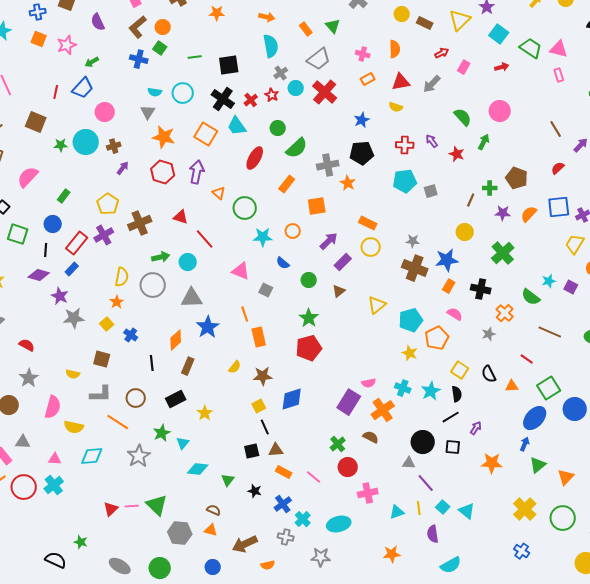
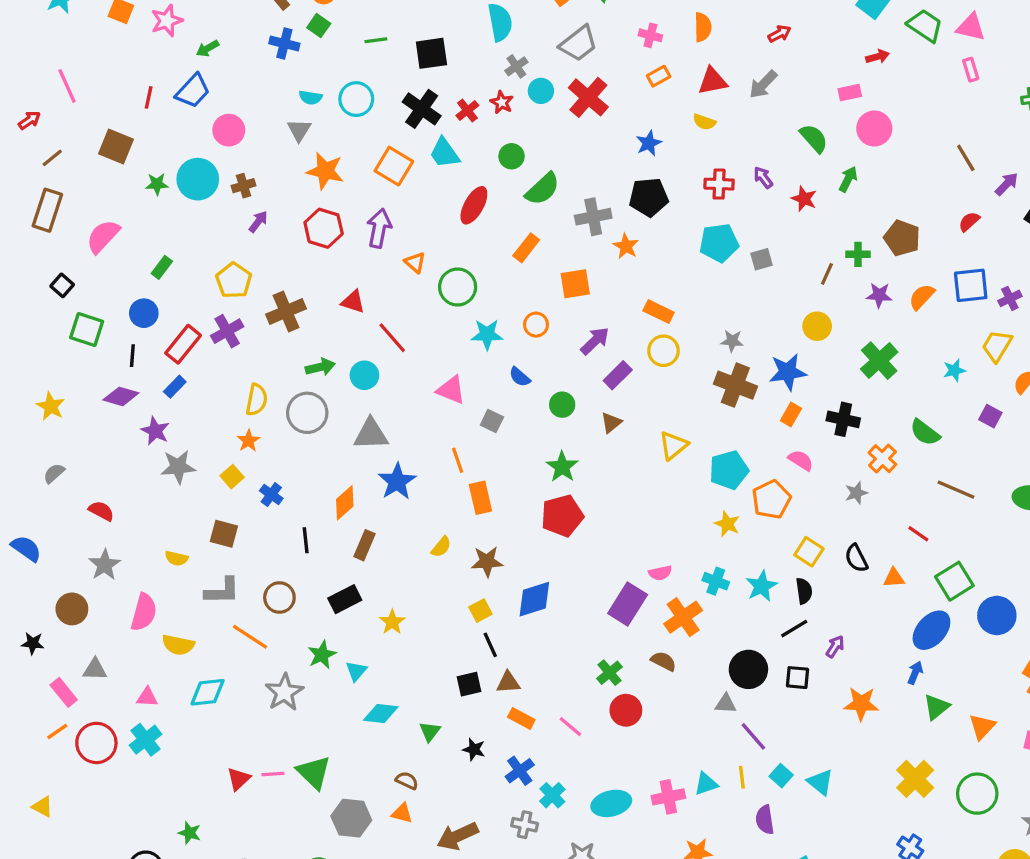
pink rectangle: (464, 67) -> (850, 93), moved, turned 48
cyan star: (549, 281) -> (954, 370), moved
pink cross: (368, 493) -> (668, 797), moved

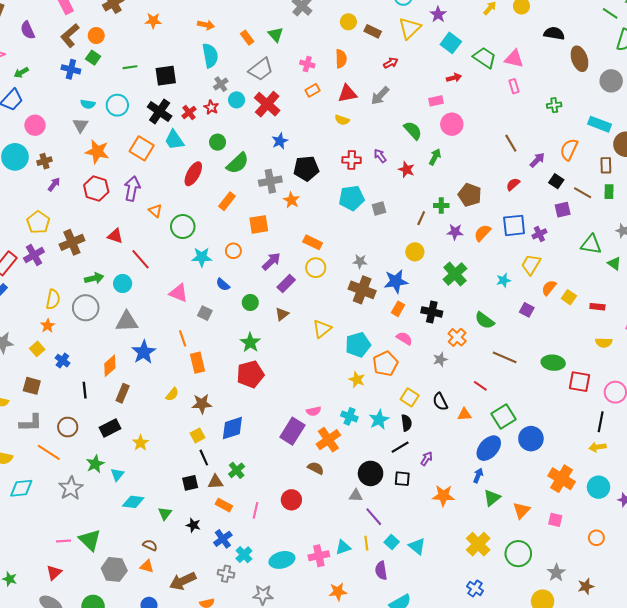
blue star: (649, 143) -> (280, 141), moved
green cross: (610, 673) -> (237, 470), moved
pink line: (570, 727) -> (256, 510), turned 63
red triangle: (239, 779) -> (54, 573), moved

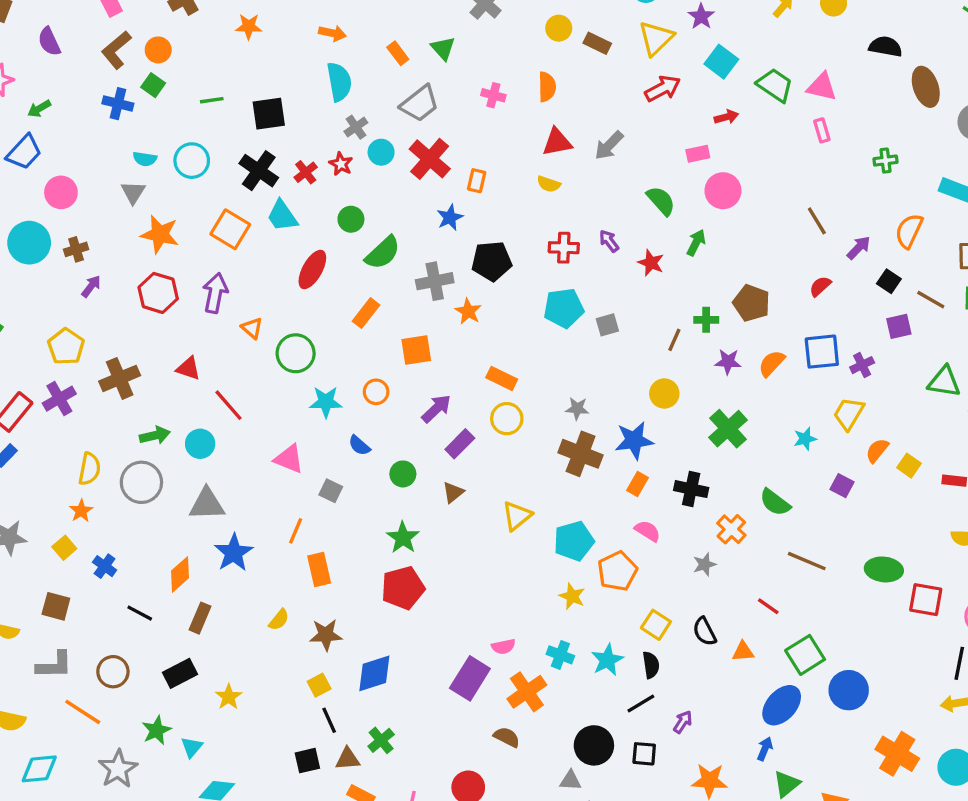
red arrow: (391, 63) -> (663, 88), moved, size x1.5
orange rectangle: (313, 90) -> (477, 181), moved, turned -48
orange line: (183, 338) -> (296, 531), turned 42
black line: (85, 390) -> (140, 613), turned -56

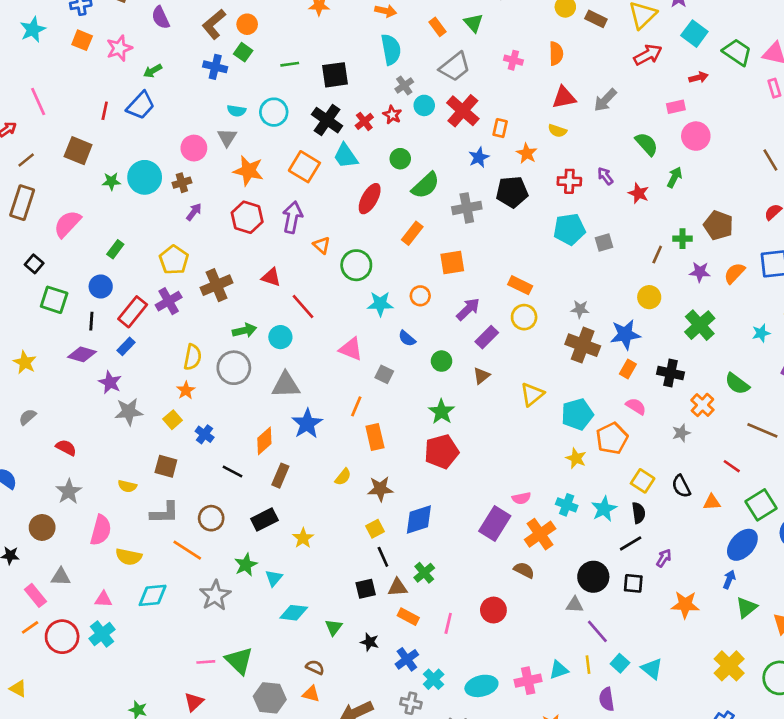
pink circle: (61, 192) -> (194, 148), moved
orange star: (468, 311) -> (527, 153), moved

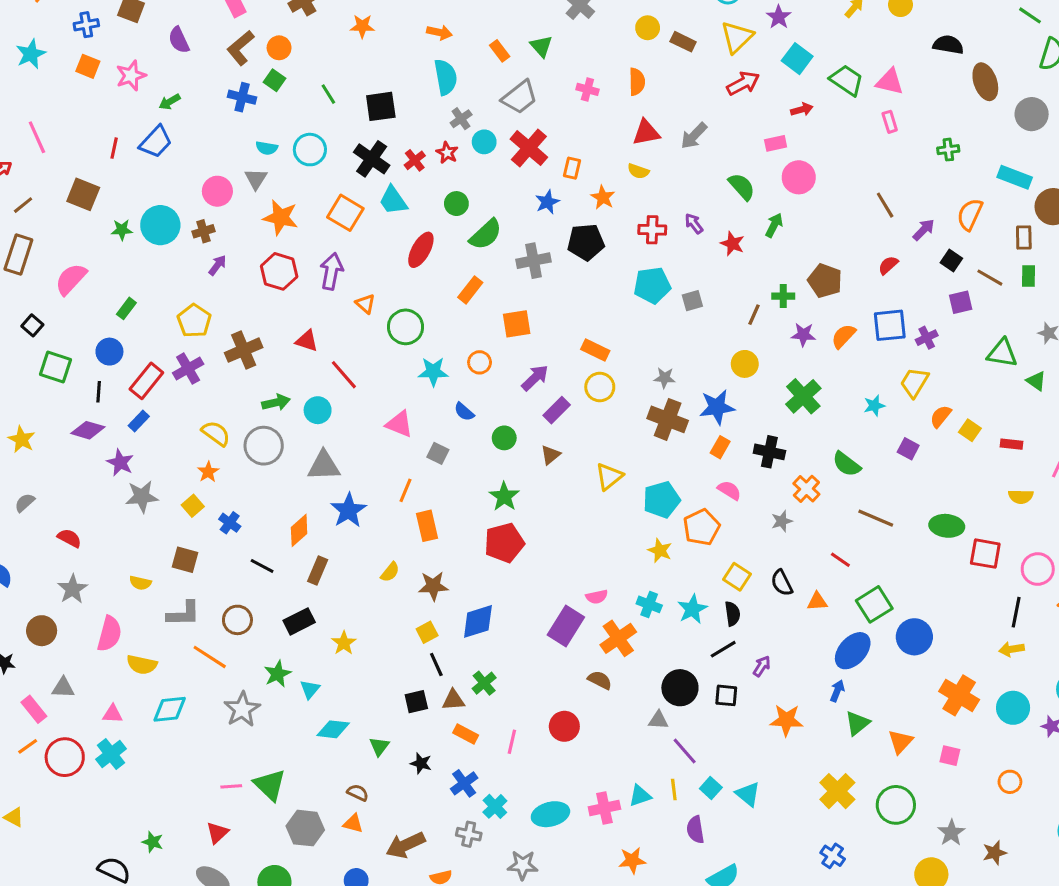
green line: (290, 64) -> (328, 94), turned 66
yellow semicircle: (193, 357) -> (216, 433), turned -65

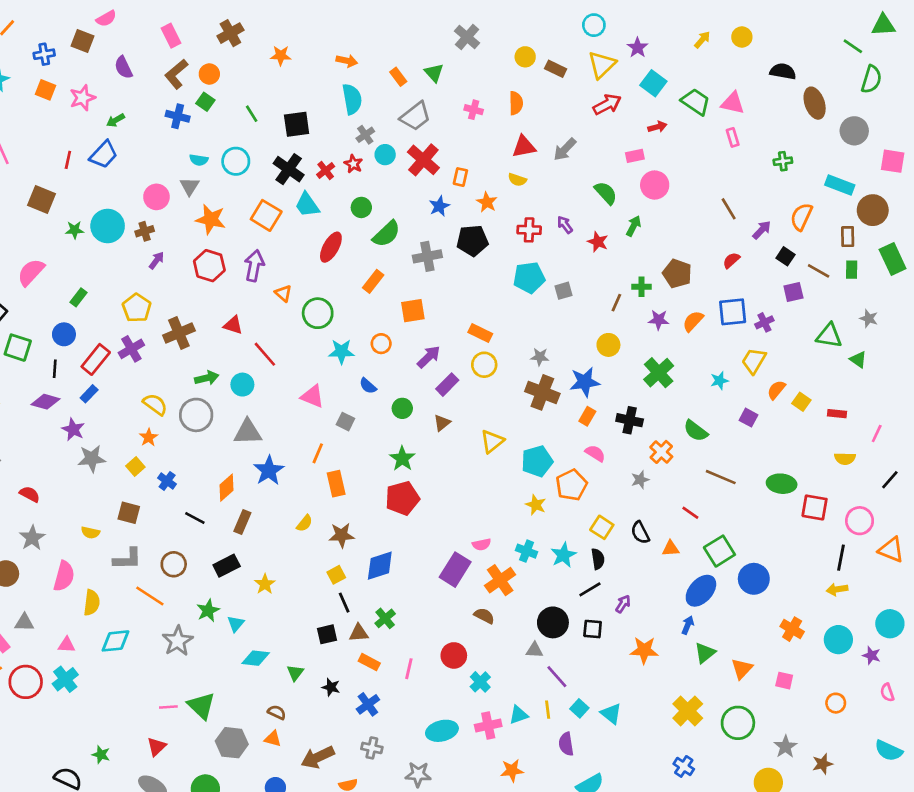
yellow semicircle: (142, 665) -> (92, 603), turned -95
orange cross: (959, 695) -> (792, 629), size x0.7
cyan cross: (495, 806) -> (480, 682), moved

